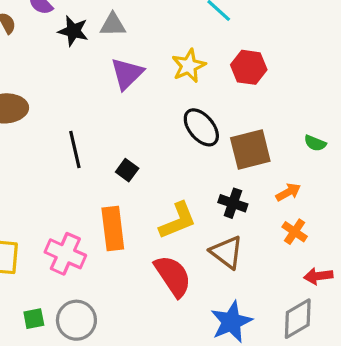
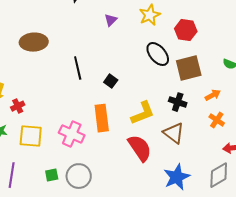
red hexagon: (249, 67) -> (186, 30), moved
purple triangle: (127, 74) -> (111, 20), size x0.6

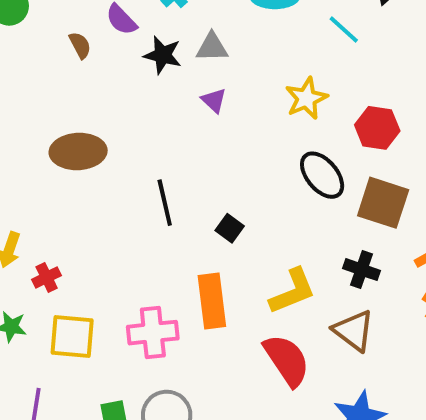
purple triangle: (111, 20) -> (214, 100), moved, turned -32
brown square: (189, 68) -> (383, 203), turned 32
pink cross: (72, 134) -> (153, 333), turned -30

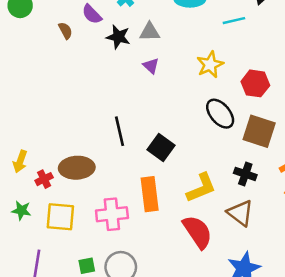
cyan line: (344, 29) -> (234, 21), turned -55
brown ellipse: (78, 151) -> (77, 168), moved
black square: (230, 228) -> (161, 148), size x1.5

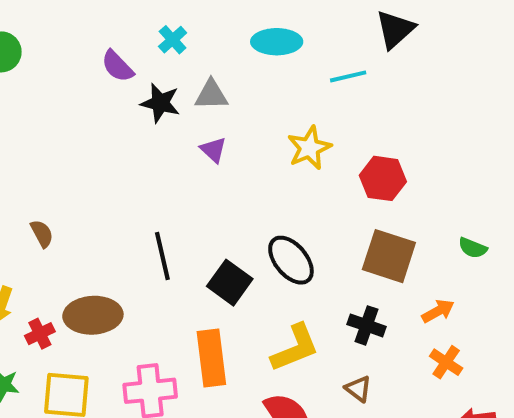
brown semicircle: (65, 31) -> (42, 234), moved
black ellipse: (220, 114) -> (291, 260), moved
brown triangle: (240, 213) -> (358, 389), size x0.6

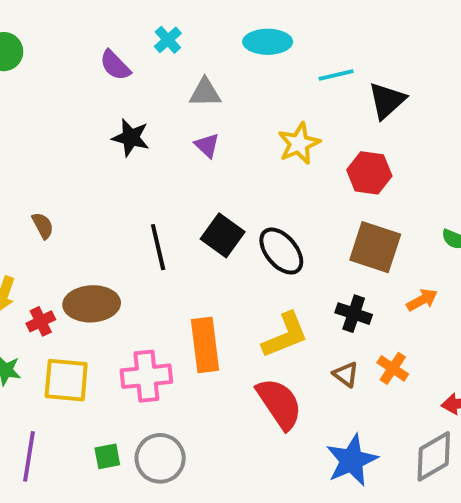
black triangle: (395, 29) -> (387, 100), moved
black star: (160, 103) -> (131, 138), moved
black square: (230, 283) -> (223, 235), moved
orange cross: (446, 362) -> (393, 368), moved

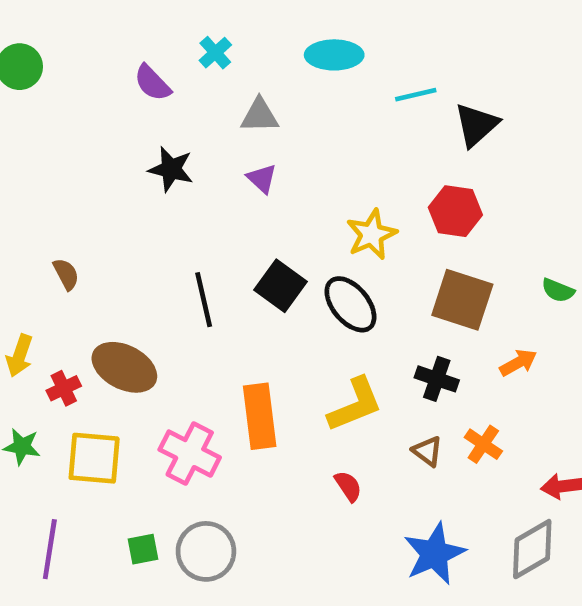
yellow star: (299, 143) -> (371, 234), moved
brown ellipse: (92, 304) -> (124, 367), turned 30
pink cross: (146, 376) -> (190, 454), turned 33
red semicircle: (279, 404) -> (348, 486), size x0.5

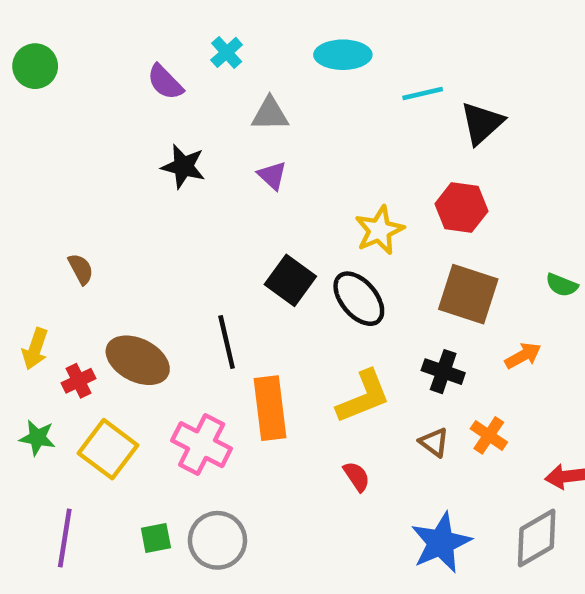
black line: (204, 300) -> (227, 342), moved
yellow square: (94, 458) -> (108, 449), turned 32

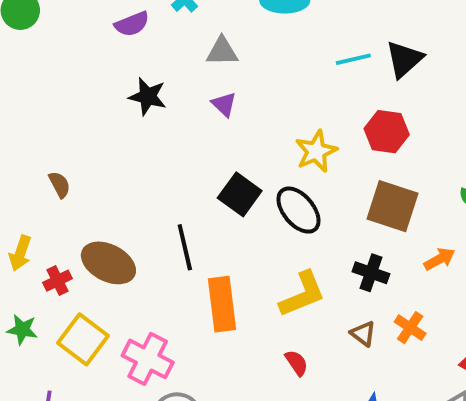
purple semicircle: (165, 82) -> (132, 24), turned -68
cyan line: (423, 93) -> (353, 59), moved
pink cross: (202, 445) -> (148, 359), moved

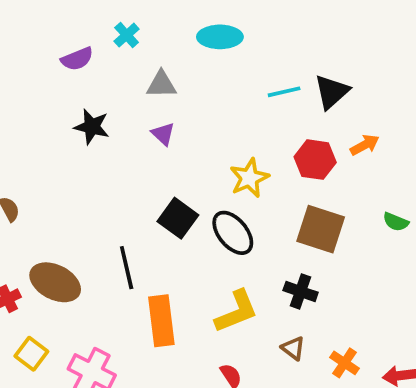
orange arrow: (440, 259) -> (365, 145), moved
orange cross: (410, 328) -> (344, 363), moved
yellow square: (83, 339) -> (31, 354), size x0.7

